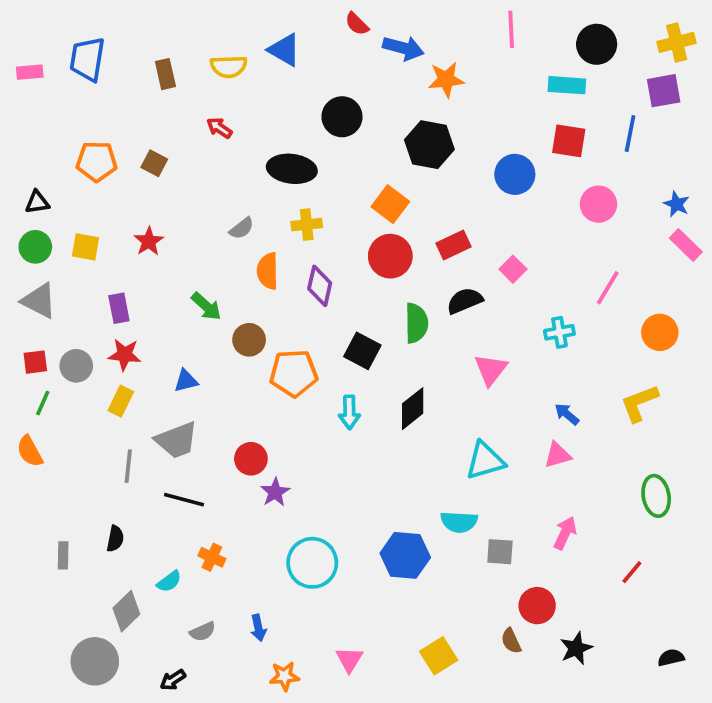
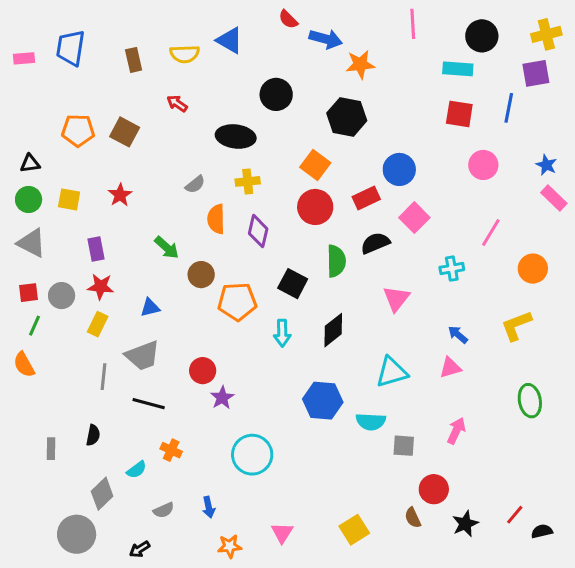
brown square: (154, 163) -> (125, 132), size x1.4
blue circle: (515, 174) -> (399, 169), moved
pink square: (513, 269) -> (414, 218), size x1.4
blue hexagon: (405, 555) -> (323, 401), moved
red line: (632, 572) -> (515, 515), moved

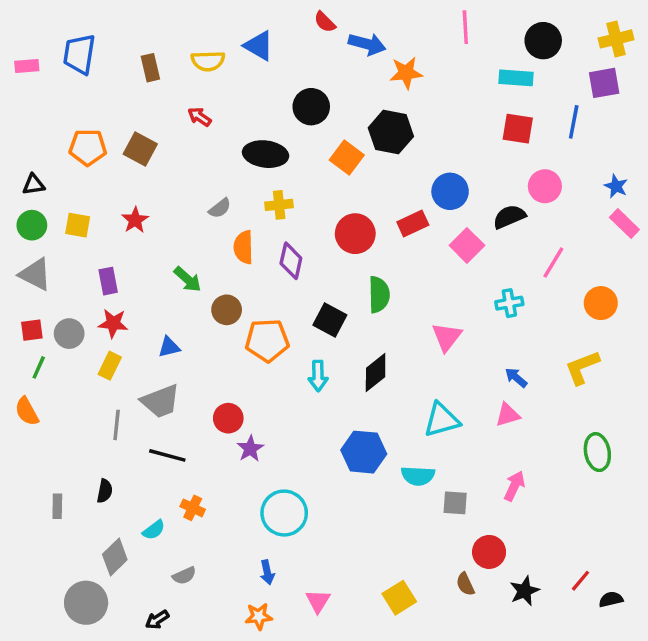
orange square: (315, 165) -> (347, 157), moved
black semicircle: (375, 243) -> (509, 217), moved
blue arrow: (209, 507) -> (267, 572), moved

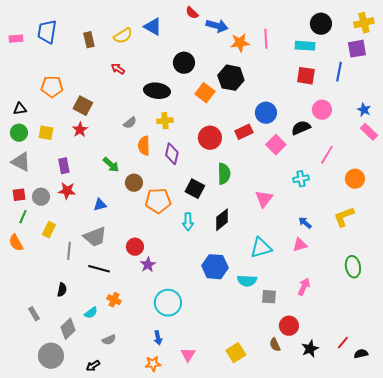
pink line: (465, 27) -> (266, 39), moved
yellow semicircle: (208, 61) -> (123, 36), turned -30
brown square: (140, 149) -> (83, 106), moved
yellow rectangle: (110, 366) -> (49, 230), moved
gray rectangle: (57, 506) -> (34, 314), moved, turned -32

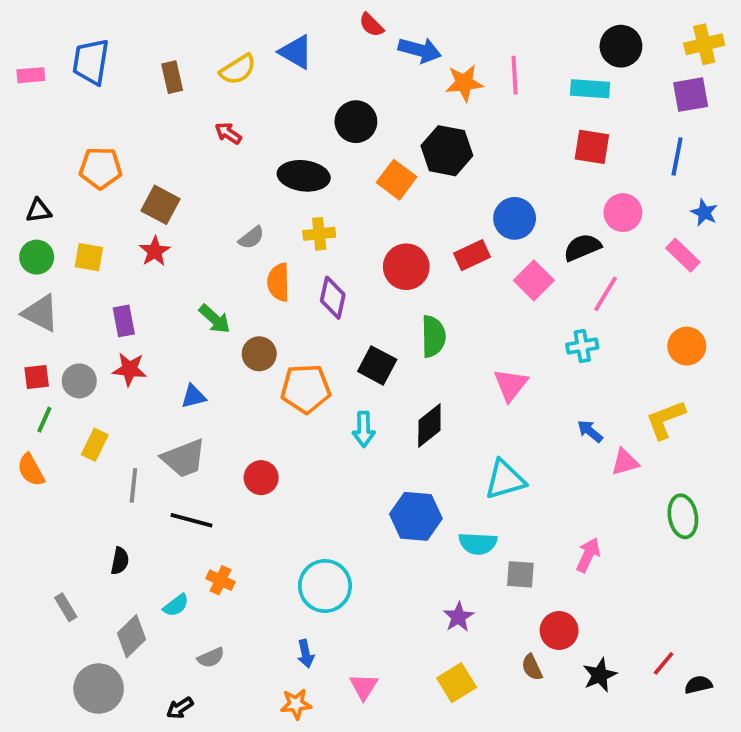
blue line: (339, 72) -> (677, 156), moved
pink rectangle: (369, 132) -> (683, 255), moved
pink line: (327, 155) -> (606, 294), moved
pink triangle: (300, 245) -> (625, 462), moved
purple star: (148, 265) -> (458, 617), moved

